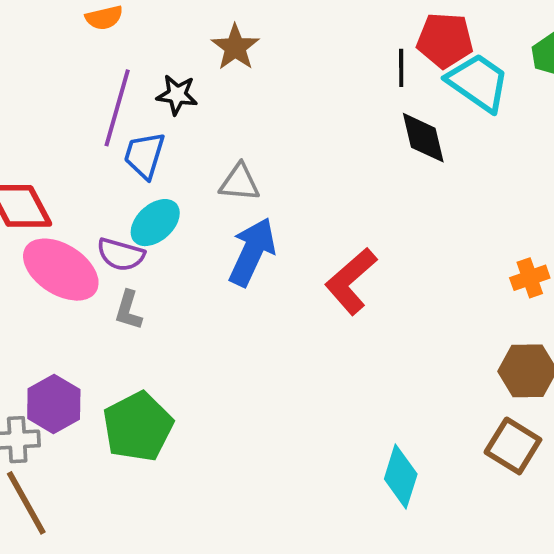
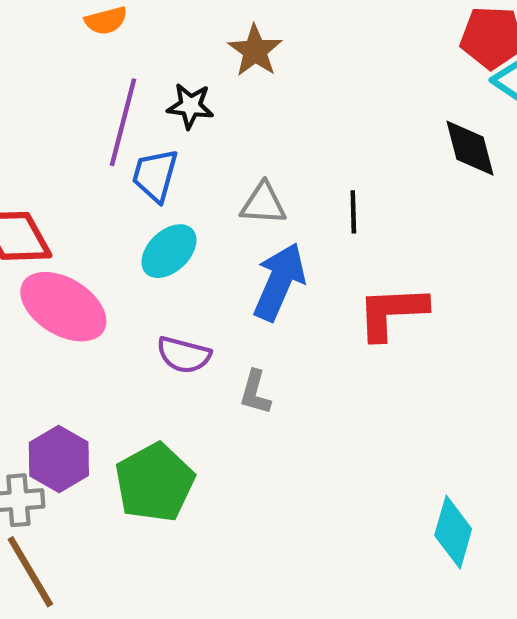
black line: (401, 68) -> (353, 212), moved
purple semicircle: (121, 254) -> (184, 355), moved
red L-shape: (351, 281) -> (392, 312), turned 40
gray L-shape: (128, 310) -> (255, 392), moved

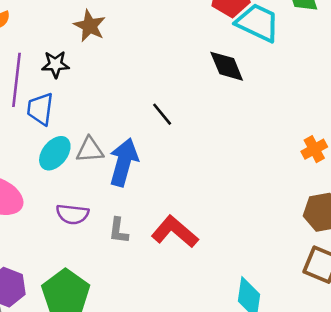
gray triangle: (263, 204) -> (90, 150), moved
black line: (353, 212) -> (162, 114), turned -30
red L-shape: (392, 312) -> (175, 232), moved, turned 51

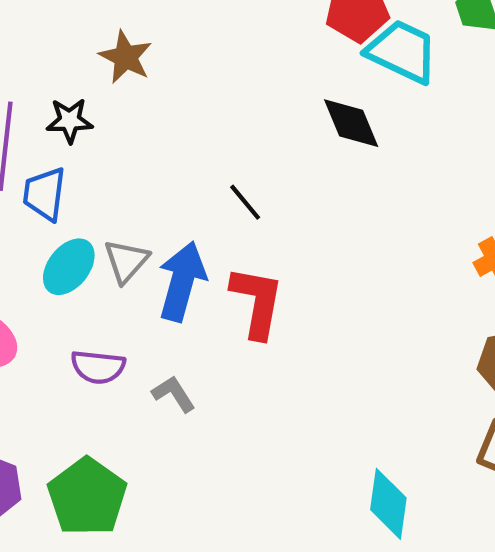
gray triangle: (90, 150) -> (126, 261), turned -44
gray L-shape: (118, 231) -> (174, 394), turned 140
red L-shape: (175, 232) -> (257, 302), moved, turned 60

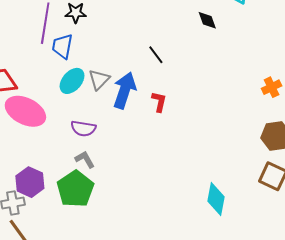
black diamond: (351, 123) -> (207, 20), size x0.7
red L-shape: (257, 302) -> (159, 102), size x0.6
gray L-shape: (174, 394) -> (85, 159), moved

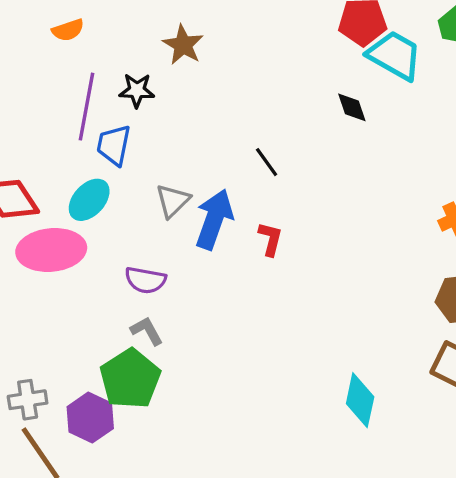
cyan ellipse: (72, 81) -> (89, 200), moved
pink ellipse: (25, 111) -> (51, 250), turned -33
purple hexagon: (30, 182) -> (90, 418), moved

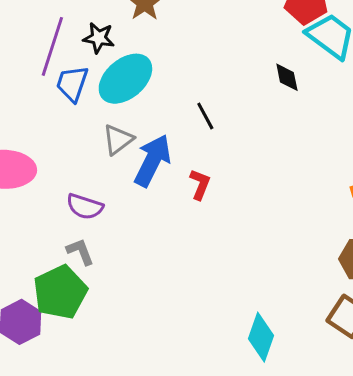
cyan ellipse: (89, 200) -> (125, 79), moved, size x1.4

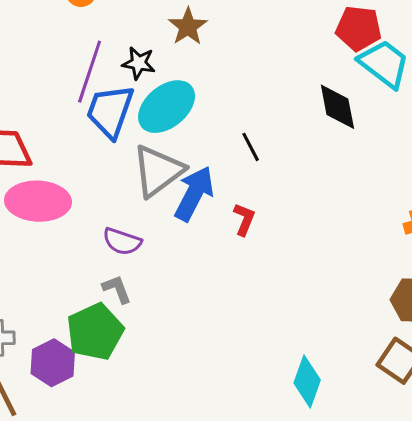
black diamond: (287, 77) -> (337, 107), size x1.5
blue trapezoid: (72, 84) -> (110, 111), size x1.4
gray triangle: (118, 140) -> (158, 171), size x1.6

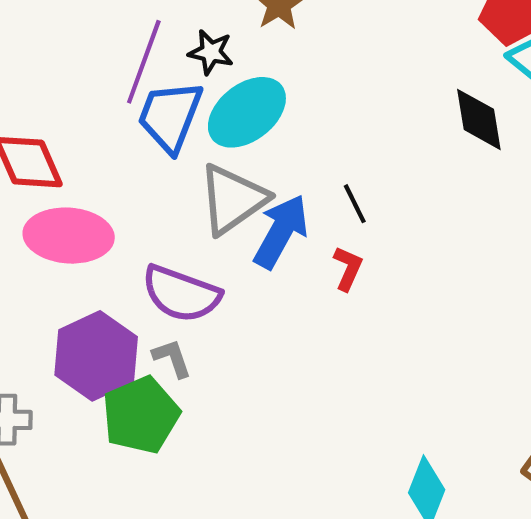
black line: (251, 147) -> (355, 204), moved
purple semicircle: (122, 241) -> (181, 294), size x1.5
purple hexagon: (53, 363) -> (96, 356), moved, size x1.4

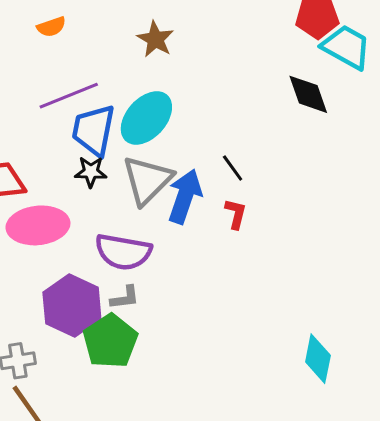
black star: (211, 52) -> (91, 172), moved
purple line: (144, 62) -> (69, 96), turned 58
gray L-shape: (172, 358) -> (125, 298), turned 112

